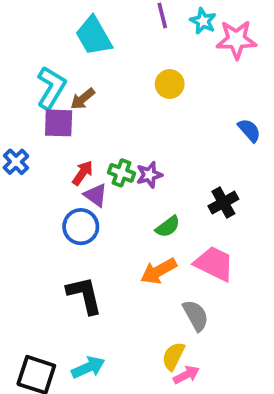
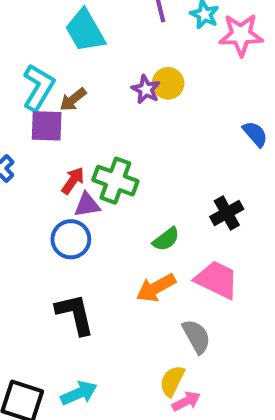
green cross: (122, 173) -> (115, 181), size x1.5
purple star: (149, 175) -> (146, 89), moved, turned -30
purple triangle: (96, 195) -> (87, 205), turned -45

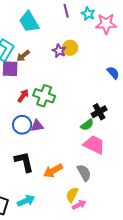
purple triangle: (87, 205) -> (37, 126), moved
green semicircle: (166, 239) -> (87, 125), moved
orange arrow: (156, 288) -> (53, 171), moved

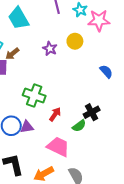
yellow circle: (70, 48) -> (75, 41), moved
red arrow: (23, 96) -> (55, 114), moved
pink trapezoid: (94, 145) -> (58, 147), moved

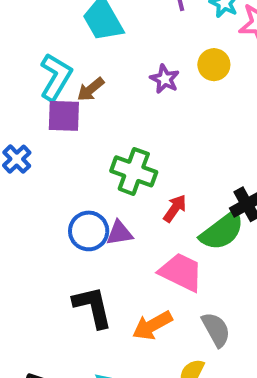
green semicircle: (79, 126) -> (222, 231), size x1.6

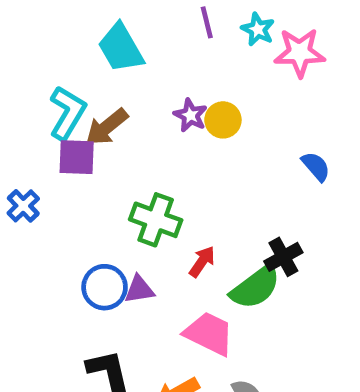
yellow circle: (214, 65) -> (223, 120), moved
brown arrow: (91, 89) -> (107, 127), size x1.4

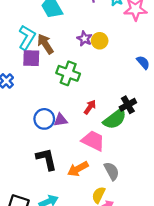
brown arrow: (107, 127) -> (45, 44), turned 96
green cross: (156, 220) -> (68, 73), moved

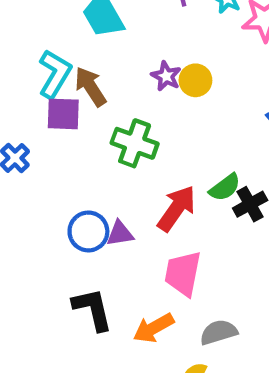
red arrow: (90, 107) -> (177, 208), size x1.6
green semicircle: (115, 119) -> (225, 187), moved, size x0.7
pink trapezoid: (93, 141) -> (183, 273), turned -105
gray semicircle: (112, 171) -> (219, 332), turned -78

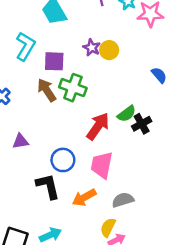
brown arrow: (90, 87) -> (47, 90), moved
purple square: (63, 114) -> (54, 61), moved
blue circle: (88, 231) -> (63, 160), moved
purple triangle: (120, 234) -> (20, 141), moved

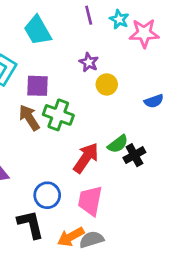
purple star: (92, 48) -> (89, 62), moved
yellow circle: (109, 50) -> (107, 84), moved
blue semicircle: (159, 75) -> (154, 101), turned 112
gray semicircle: (123, 200) -> (92, 240), moved

